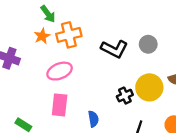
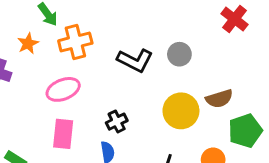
orange star: (42, 36) -> (28, 44), moved
black cross: (125, 96) -> (117, 122), moved

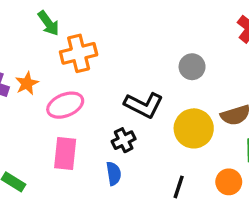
orange star: (28, 44) -> (27, 83), moved
black L-shape: (135, 60) -> (144, 105), moved

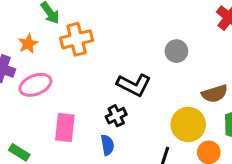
orange star: (27, 83) -> (28, 44), moved
pink ellipse: (65, 105) -> (35, 85), moved
yellow circle: (194, 128) -> (188, 124), moved

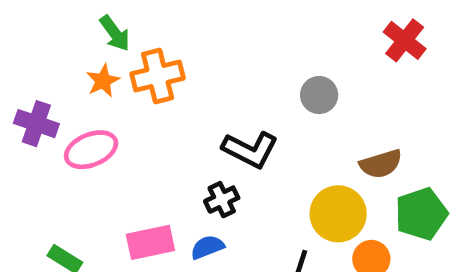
orange star: (28, 44) -> (103, 81), moved
pink rectangle: (65, 127) -> (150, 242), moved, turned 72
blue semicircle: (107, 145) -> (207, 247), turned -102

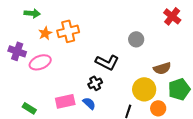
green arrow: (115, 33) -> (32, 13), moved, turned -49
blue semicircle: (207, 247) -> (89, 103), turned 64

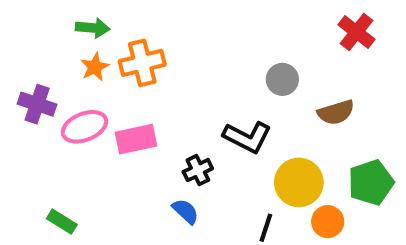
green arrow: (32, 13) -> (93, 28), moved
black L-shape: (107, 62) -> (247, 137), moved
brown semicircle: (162, 68) -> (336, 112), moved
pink rectangle: (65, 101) -> (136, 139), moved

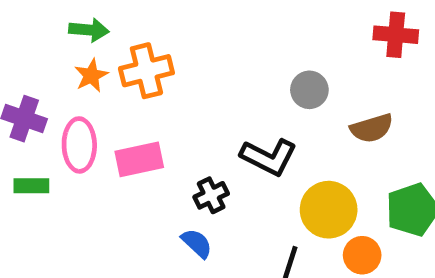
red cross: (357, 32) -> (396, 35), turned -33
pink ellipse: (84, 127) -> (79, 145), turned -69
green rectangle: (62, 222) -> (31, 186), moved, turned -32

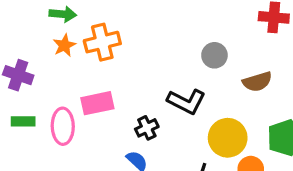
pink ellipse: (79, 145) -> (63, 126), moved

